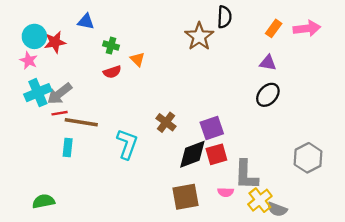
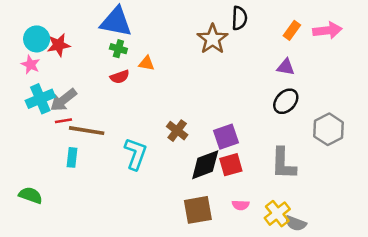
blue triangle: (86, 22) -> (116, 22), moved, size x1.8
orange triangle: (137, 59) -> (147, 63), turned -35
gray hexagon: (308, 158) -> (329, 129), moved
gray L-shape: (246, 175) -> (283, 164), moved
green semicircle: (44, 201) -> (31, 195), moved, turned 30

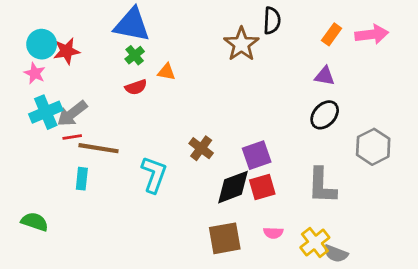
green cross: (118, 49) -> (135, 55), turned 35

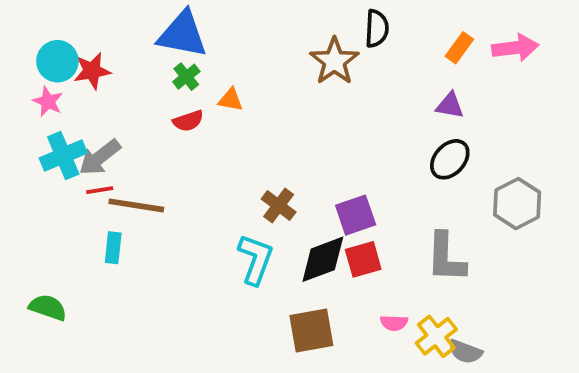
cyan L-shape: (154, 175) -> (256, 259), moved
pink semicircle: (273, 233) -> (394, 323), moved

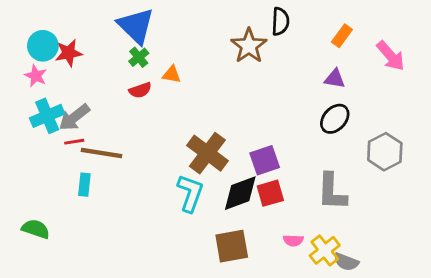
blue triangle: (182, 34) -> (136, 26), turned 33
pink arrow: (515, 48) -> (391, 56), moved, turned 56
brown cross: (279, 205) -> (207, 153), size x1.6

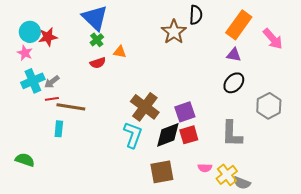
orange rectangle: (342, 36) -> (239, 25), size x1.8
gray arrow: (74, 117) -> (52, 82), size x0.7

